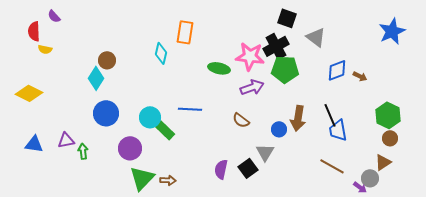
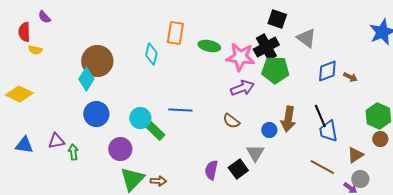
brown circle: (107, 60) -> (97, 61), size x1.8
green ellipse: (219, 68) -> (209, 46), moved
brown triangle: (383, 162) -> (355, 155), moved

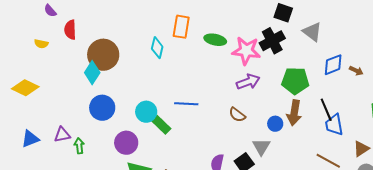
red semicircle: (24, 32) -> (70, 30), moved
green pentagon: (275, 70) -> (295, 81), moved
blue triangle: (24, 145) -> (30, 139), turned -30

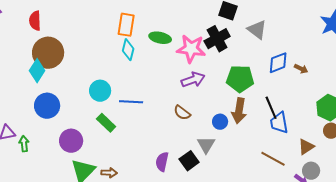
red semicircle: (70, 30) -> (35, 21), moved
cyan diamond: (157, 48) -> (128, 50), moved
cyan circle: (146, 112) -> (100, 91), moved

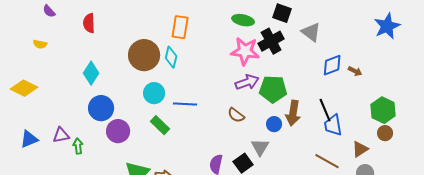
green ellipse: (160, 38) -> (243, 20), moved
cyan diamond: (128, 50) -> (171, 57), moved
brown circle: (48, 53) -> (144, 55), moved
green pentagon: (240, 79) -> (273, 89), moved
purple circle: (71, 141) -> (118, 131), moved

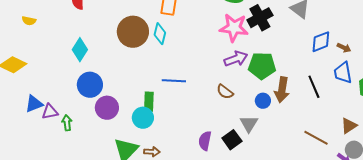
cyan circle: (154, 93) -> (143, 118), moved
green rectangle: (160, 125) -> (149, 102), turned 48
blue trapezoid: (333, 125) -> (343, 73), moved
blue triangle: (29, 139) -> (34, 104), moved

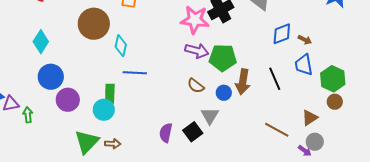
cyan diamond: (160, 34) -> (121, 46), moved
purple arrow: (236, 59) -> (197, 51), turned 35
brown semicircle: (225, 92) -> (196, 86), moved

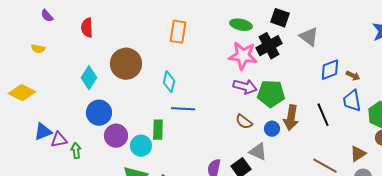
brown circle: (94, 24) -> (126, 64), moved
cyan circle: (104, 110) -> (141, 146), moved
gray triangle: (210, 116) -> (258, 152), turned -36

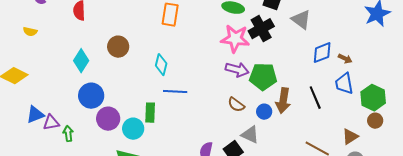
brown circle: (126, 64) -> (118, 47), size x0.7

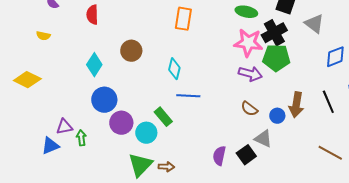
green pentagon: (263, 77) -> (276, 58), moved
green rectangle: (150, 113) -> (163, 117), turned -42
blue triangle: (35, 115) -> (50, 146), moved

